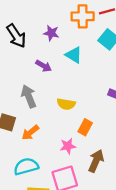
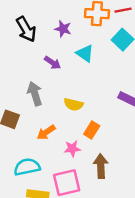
orange arrow: (30, 133) -> (46, 132), moved
brown arrow: (96, 161) -> (101, 166), turned -30

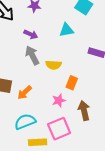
cyan triangle: (85, 53) -> (66, 30), moved, turned -35
gray arrow: (35, 94) -> (32, 55), moved
orange arrow: (46, 132) -> (25, 92), moved

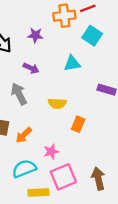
gray arrow: (32, 55) -> (19, 94), moved
pink star: (59, 100) -> (51, 152), moved
brown arrow: (84, 111) -> (98, 179), moved

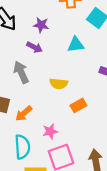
purple star: (35, 35) -> (41, 25), moved
orange rectangle: (78, 124) -> (78, 105), turned 35
cyan semicircle: (24, 169) -> (22, 147), turned 105

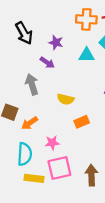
cyan triangle: (76, 45) -> (86, 55), moved

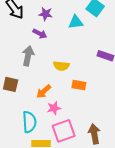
gray arrow: (32, 84) -> (28, 56), turned 36
orange rectangle: (82, 122) -> (79, 85), turned 40
orange arrow: (30, 123) -> (44, 91), moved

